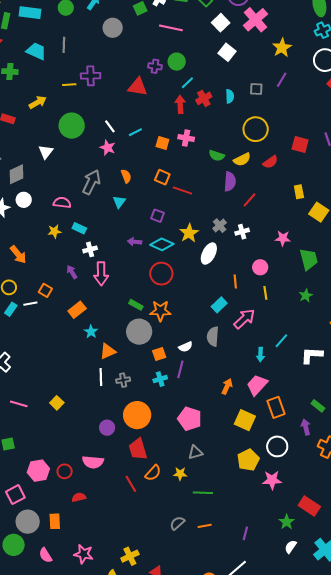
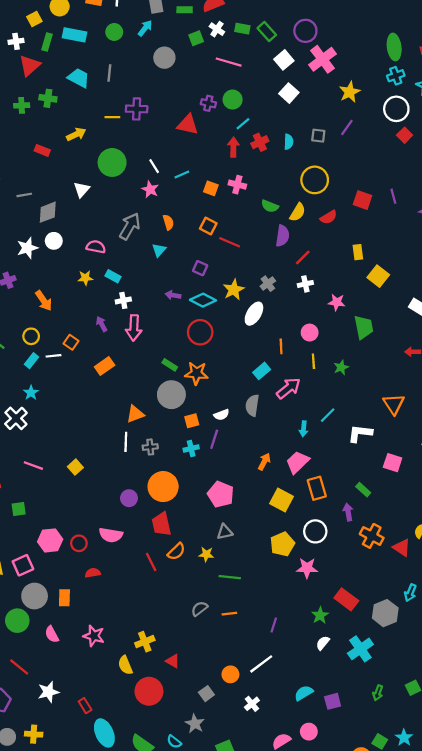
yellow semicircle: (242, 159) -> (298, 212), turned -36
white cross: (242, 232) -> (305, 284), moved
green star: (306, 296) -> (341, 367), moved
cyan star: (91, 332) -> (31, 393), moved

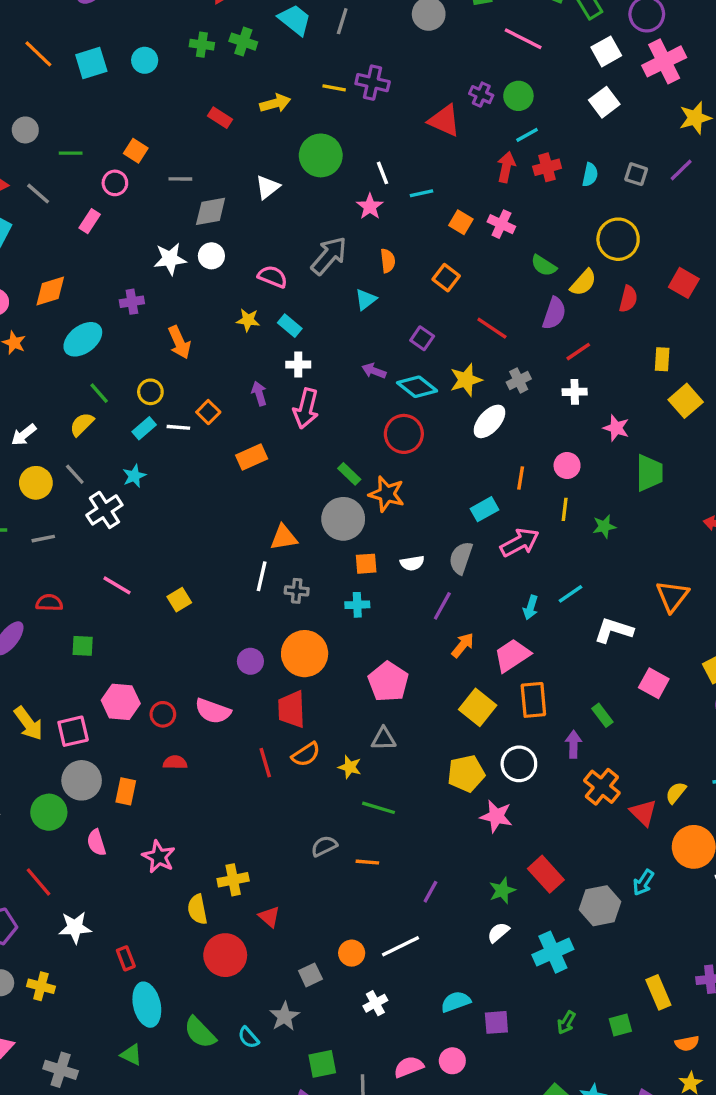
red semicircle: (329, 217) -> (628, 299), turned -56
red line: (230, 242) -> (492, 328), moved
purple line: (214, 439) -> (442, 606), moved

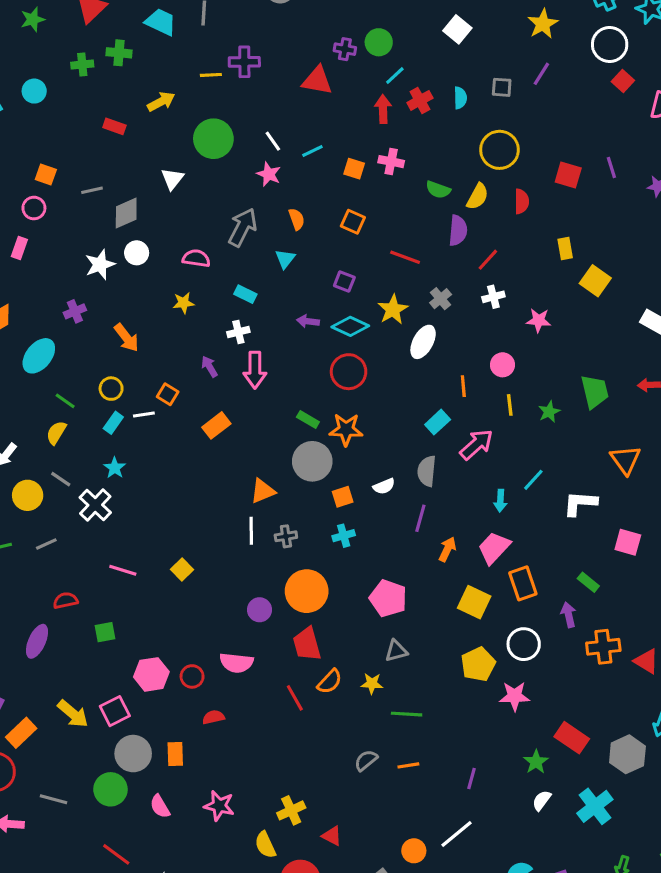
cyan rectangle: (290, 326) -> (245, 294), moved
green trapezoid: (649, 473) -> (595, 392), moved
orange cross: (602, 787) -> (603, 647), turned -32

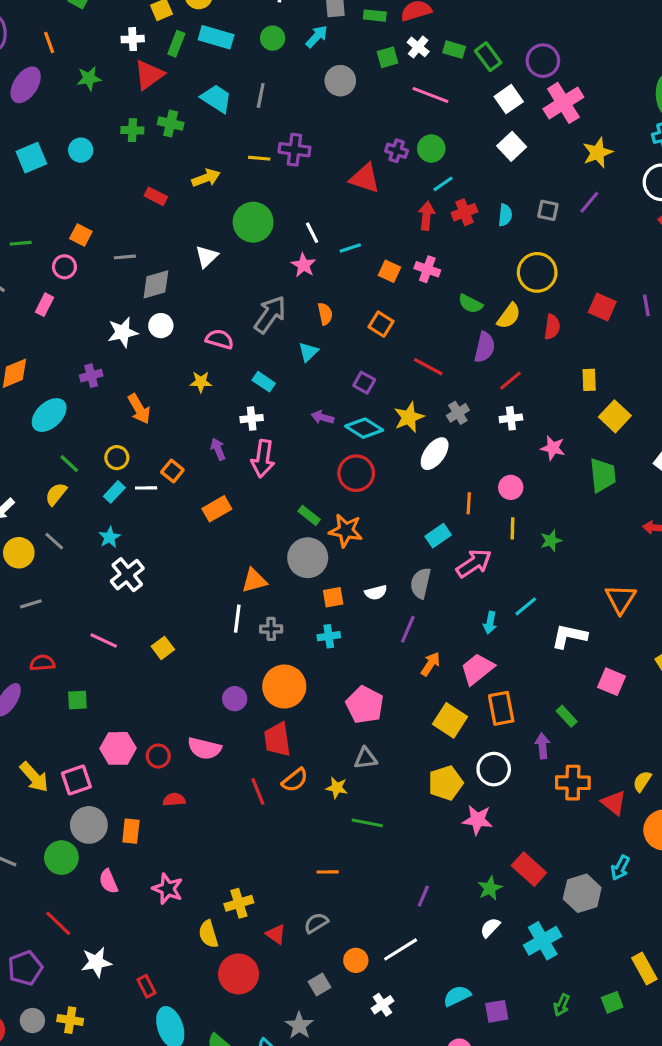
green trapezoid: (595, 392) -> (603, 475), moved
white cross: (95, 505) -> (127, 575), moved
gray semicircle: (366, 760) -> (316, 923), moved
orange line: (408, 765) -> (328, 872), moved

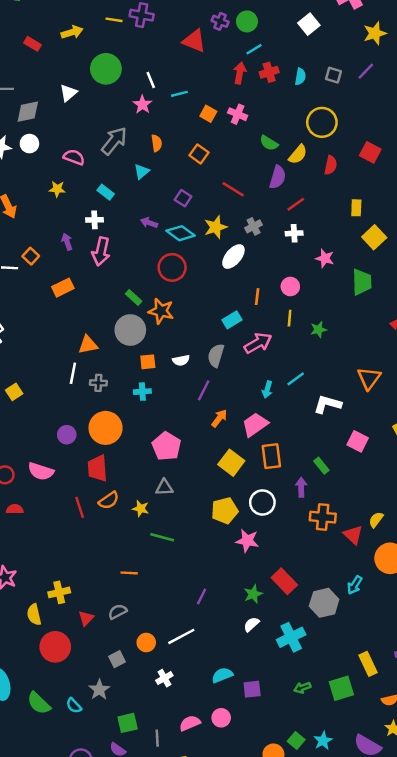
red triangle: (276, 934) -> (86, 618), turned 35
green square: (612, 1002) -> (341, 688), size x1.5
green arrow: (562, 1005) -> (302, 688), turned 42

